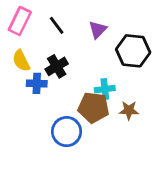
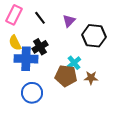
blue cross: (37, 83) -> (26, 59), size x1.6
cyan cross: (105, 89) -> (74, 63), turned -32
blue circle: (67, 132) -> (32, 93), moved

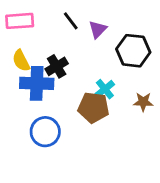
pink rectangle: (14, 15) -> (20, 21), turned 60
black line: (40, 18) -> (71, 21), moved
brown star: (91, 78) -> (143, 102), moved

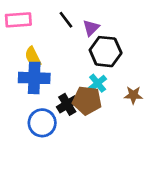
black hexagon: (133, 51) -> (106, 52), moved
yellow semicircle: (21, 61) -> (33, 57), moved
black cross: (57, 66) -> (67, 104), moved

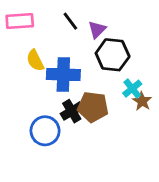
blue cross: (34, 78) -> (63, 75), moved
cyan cross: (98, 83) -> (132, 89), moved
brown star: (133, 95) -> (142, 101), turned 30

